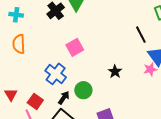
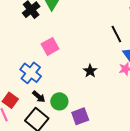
green circle: (83, 90) -> (59, 101), moved
black arrow: (64, 98) -> (39, 97), turned 96

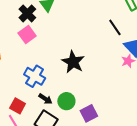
pink square: (50, 46) -> (27, 34), moved
black star: (90, 71) -> (73, 62), moved, size x1.6

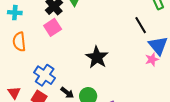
blue cross: (35, 76) -> (45, 75), moved

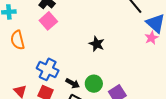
black star: (97, 57) -> (97, 44), size x0.7

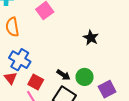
blue cross: (48, 69) -> (20, 60), moved

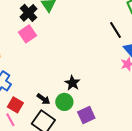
black star: (91, 38) -> (72, 83), moved

